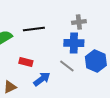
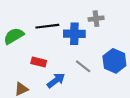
blue cross: (74, 43) -> (74, 34), moved

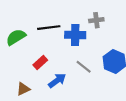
red rectangle: (39, 62) -> (40, 63), turned -56

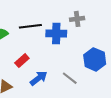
gray line: (84, 67) -> (70, 78), moved

